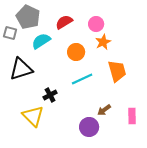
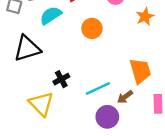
orange star: (103, 42) -> (145, 17), moved
orange trapezoid: (117, 71) -> (140, 71), moved
cyan line: (82, 79) -> (98, 89), moved

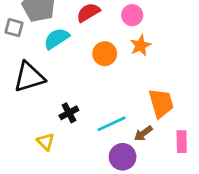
orange star: (145, 17) -> (140, 45), moved
yellow triangle: (41, 104) -> (46, 142), size x0.6

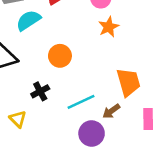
orange circle: (105, 54) -> (60, 56), moved

